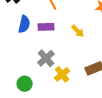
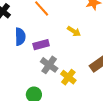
purple rectangle: (46, 27) -> (41, 45), moved

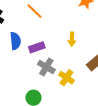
yellow arrow: (74, 31) -> (72, 39), moved, turned 64

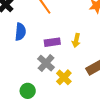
purple rectangle: (37, 47) -> (52, 42), moved

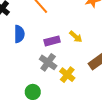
yellow arrow: (76, 40) -> (76, 37), turned -56

